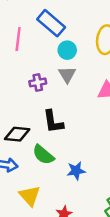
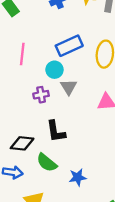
blue rectangle: (51, 23) -> (69, 46), moved, turned -65
cyan circle: (67, 50) -> (54, 70), moved

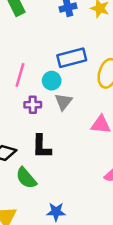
pink line: (22, 54) -> (20, 75), moved
blue star: (78, 177) -> (56, 212), moved

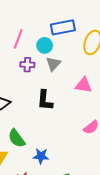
black L-shape: (42, 147) -> (45, 100), moved
green semicircle: (26, 178) -> (17, 138), moved

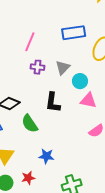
cyan circle: (45, 45) -> (80, 81), moved
pink triangle: (84, 85) -> (88, 100), moved
green semicircle: (17, 138) -> (30, 124), moved

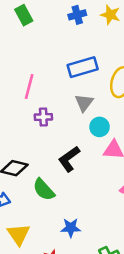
gray triangle: (63, 68) -> (84, 103), moved
black L-shape: (53, 103) -> (69, 159), turned 55

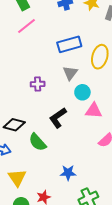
pink line: (29, 86) -> (27, 26), moved, turned 36
blue star: (71, 228) -> (68, 173), moved

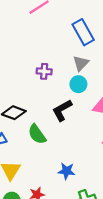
blue rectangle: (69, 44) -> (83, 32), turned 70
cyan circle: (82, 92) -> (78, 84), moved

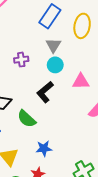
blue rectangle: (83, 32) -> (50, 16), turned 75
blue star: (66, 171) -> (44, 149), moved

